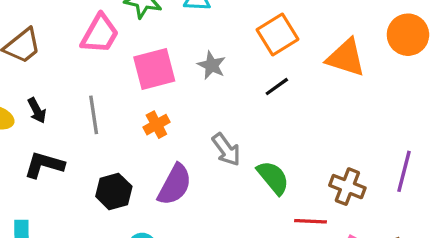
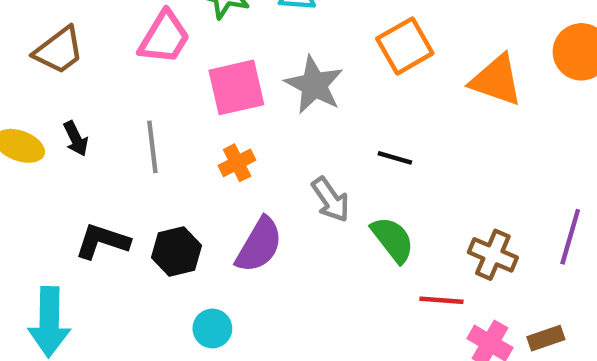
gray star: (212, 65) -> (314, 85), size x1.5
black line: (277, 87) -> (395, 158), moved, turned 50
black L-shape: (44, 165) -> (102, 241), moved

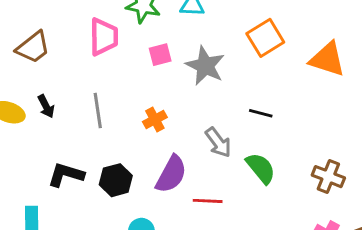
pink trapezoid: (164, 38) -> (104, 37), turned -30
pink square: (236, 87) -> (160, 55), moved, size x0.6
red line: (441, 300) -> (208, 201), moved

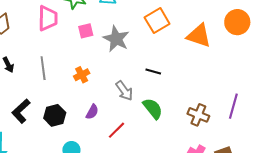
purple semicircle: (171, 174) -> (92, 112), size x0.6
black L-shape: (66, 175) -> (21, 111), turned -60
red line: (208, 201) -> (117, 130), turned -48

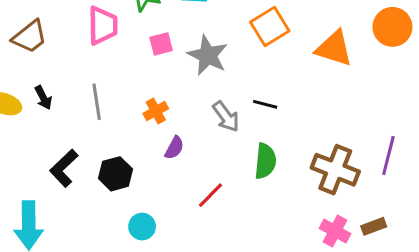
gray arrow: (124, 91) -> (226, 117), moved
green semicircle: (153, 109) -> (265, 161), turned 45
purple semicircle: (92, 112) -> (174, 148), moved
brown cross: (198, 115) -> (335, 170), size x1.4

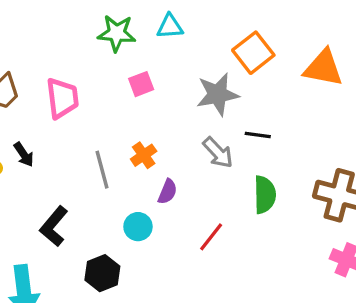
pink trapezoid: (103, 26) -> (62, 98), moved
gray star: (208, 55) -> (218, 94), moved, turned -30
gray line: (97, 102) -> (102, 170), moved
black hexagon: (116, 174) -> (102, 273), moved
cyan circle: (142, 227) -> (138, 227), moved

